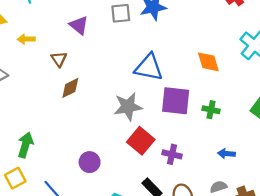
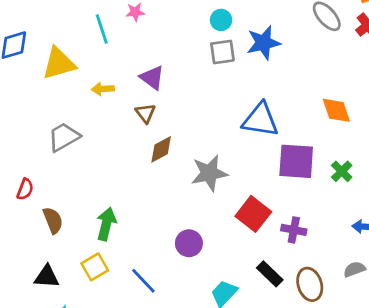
purple triangle: (79, 25) -> (152, 78), moved
gray star: (128, 107) -> (209, 173), moved
green cross: (211, 110) -> (342, 171), turned 35

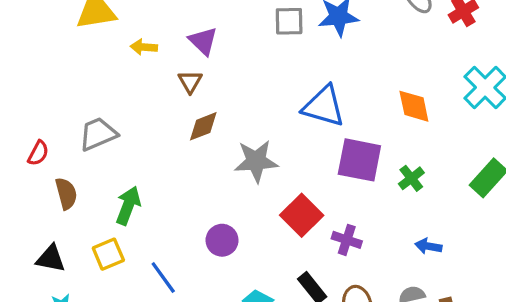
gray trapezoid: (64, 137) -> (98, 134), moved

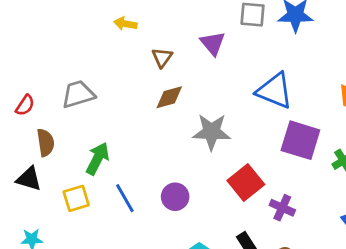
purple triangle: (203, 41) -> (213, 43), moved
black triangle: (51, 259) -> (29, 179), moved
blue line: (163, 277) -> (125, 198), moved

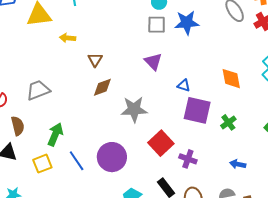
purple triangle: (213, 43) -> (153, 61), moved
blue triangle: (275, 91) -> (184, 86), moved, size x0.5
purple circle: (175, 197) -> (112, 157), size x1.5

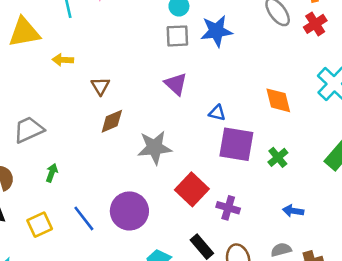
green arrow: (55, 134) -> (52, 173), moved, size x0.6

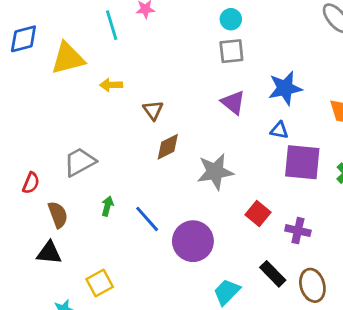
blue star: (216, 31) -> (285, 88), moved
red square: (192, 189) -> (258, 214), size x0.7
blue line: (84, 218) -> (147, 219), moved
yellow square: (40, 225) -> (100, 283), moved

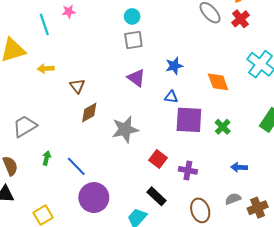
blue star: (285, 88) -> (174, 66), size x0.7
purple circle: (193, 241) -> (94, 198), moved
black rectangle: (273, 274) -> (157, 196), moved

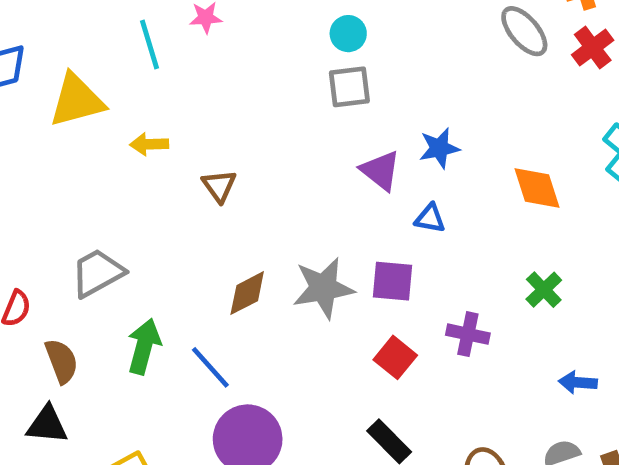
purple triangle: (136, 78) -> (381, 171), moved
brown diamond: (89, 112) -> (247, 293), moved
purple square: (189, 120) -> (392, 281), moved, size x0.7
green arrow: (47, 158) -> (144, 346), size x1.6
purple cross: (188, 170) -> (468, 334), moved

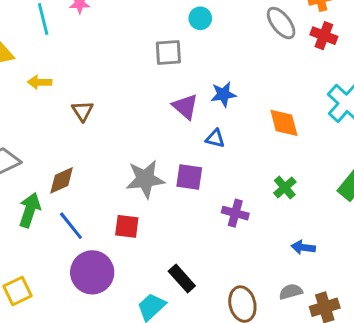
cyan circle: (348, 34) -> (200, 18), moved
red cross: (593, 47) -> (324, 36), turned -35
brown diamond: (247, 293) -> (62, 180), moved
red square: (395, 357) -> (127, 226), moved, turned -35

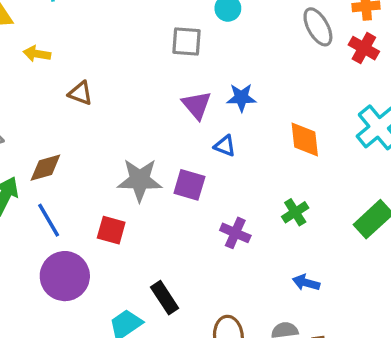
brown triangle: (83, 111) -> (80, 93), turned -45

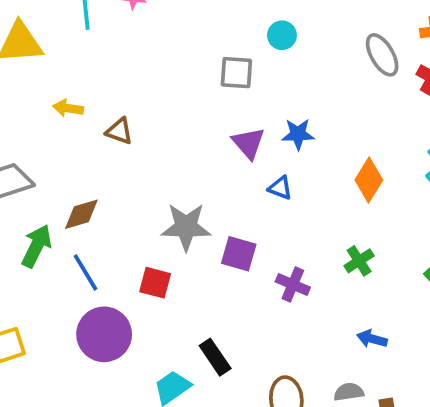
yellow arrow: (37, 54) -> (68, 108), moved
orange diamond: (305, 140) -> (369, 180), turned 39
purple square: (189, 185) -> (239, 254), moved

